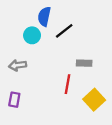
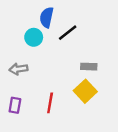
red line: (68, 84) -> (50, 103), moved
yellow square: (94, 100) -> (85, 91), moved

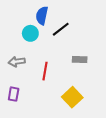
yellow square: (85, 91) -> (72, 97), moved
red line: (50, 103) -> (45, 71), moved

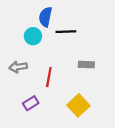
black line: (61, 29) -> (66, 32), turned 36
purple rectangle: (14, 94) -> (31, 103), moved, turned 48

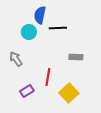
gray arrow: (18, 67) -> (16, 59), turned 63
red line: (49, 77) -> (48, 77), moved

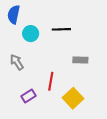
blue semicircle: (40, 15) -> (14, 14), moved

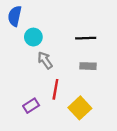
black line: (61, 29) -> (86, 38), moved
gray arrow: (17, 62) -> (45, 60), moved

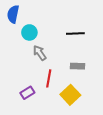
gray rectangle: (88, 66) -> (77, 66), moved

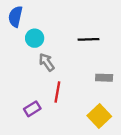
gray rectangle: (77, 66) -> (104, 78), moved
yellow square: (70, 95) -> (99, 116), moved

